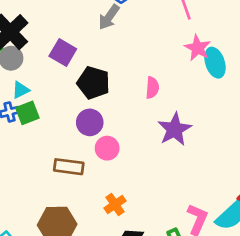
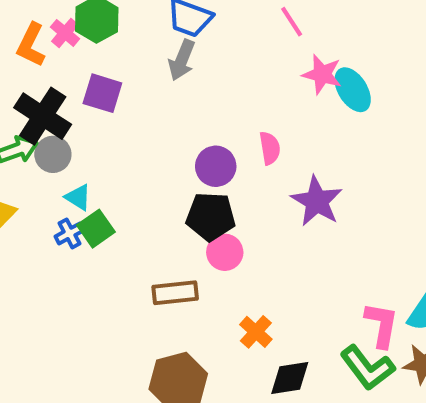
purple square: (63, 53) -> (102, 93), moved
black pentagon: (93, 83) -> (211, 216), moved
cyan triangle: (21, 90) -> (78, 197), turned -48
purple circle: (90, 122) -> (216, 166), moved

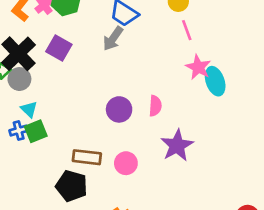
black pentagon: (211, 216) -> (72, 186), moved
pink circle: (225, 252) -> (126, 163), moved
brown rectangle: (175, 293) -> (87, 157), moved

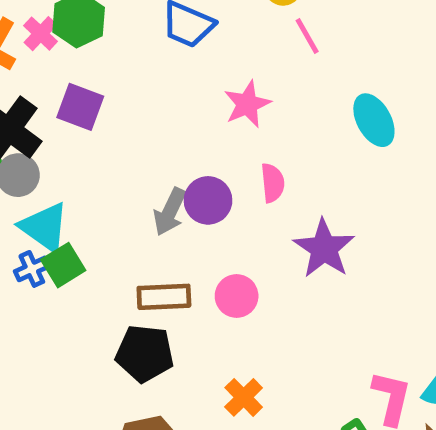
gray arrow: (113, 39) -> (170, 212), moved
pink star: (198, 67) -> (247, 104), moved, turned 30
cyan triangle: (29, 109) -> (44, 227), size x1.6

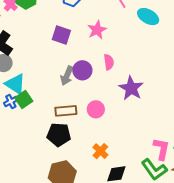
purple square: (80, 107) -> (61, 35), moved
cyan ellipse: (374, 120) -> (148, 17), moved, turned -30

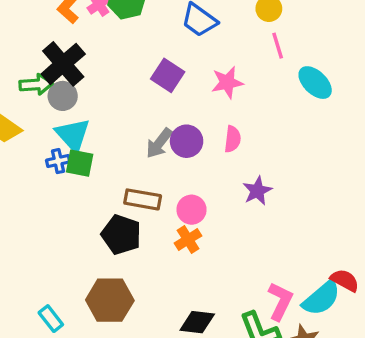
purple star: (131, 88) -> (257, 191), size x0.7
green square: (24, 99) -> (80, 163), turned 30
orange cross: (100, 151) -> (188, 239), moved

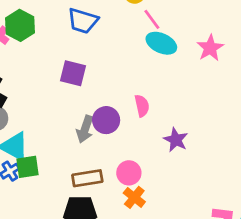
pink star: (227, 82) -> (210, 48), moved
cyan ellipse: (315, 83) -> (161, 43), moved

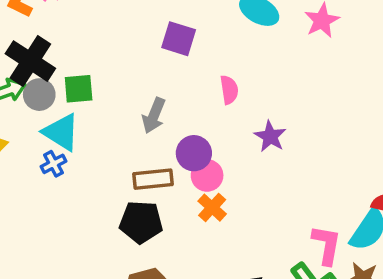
purple square: (73, 73) -> (179, 39), moved
purple circle: (106, 120) -> (194, 153), moved
green square: (28, 167) -> (79, 89), moved

